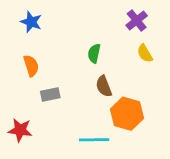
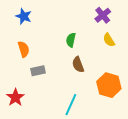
orange hexagon: (127, 114) -> (109, 85), moved
red star: (20, 130) -> (15, 97), turned 30
cyan line: (94, 140) -> (71, 105), turned -65

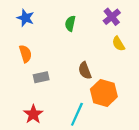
green semicircle: (71, 40) -> (70, 23), moved
orange hexagon: (109, 85) -> (104, 93), moved
red star: (15, 97) -> (33, 114), moved

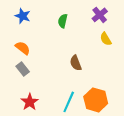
orange semicircle: (25, 54) -> (23, 48), turned -35
gray rectangle: (41, 77) -> (23, 69), moved, turned 64
orange hexagon: (104, 93) -> (96, 100), moved

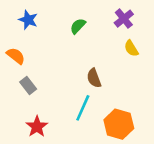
green semicircle: (63, 21) -> (78, 26), turned 32
orange semicircle: (23, 48) -> (16, 56), moved
cyan line: (69, 102) -> (83, 108), moved

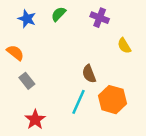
purple cross: (124, 19) -> (100, 18), moved, turned -30
green semicircle: (78, 26) -> (59, 14), moved
orange hexagon: (119, 124) -> (112, 100), moved

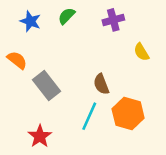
purple cross: (100, 18) -> (113, 20), turned -36
gray rectangle: (27, 81) -> (46, 85), moved, size x1.5

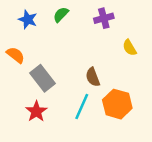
red star: (40, 136) -> (36, 111), moved

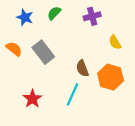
gray rectangle: (43, 78) -> (43, 52), moved
orange hexagon: (117, 104) -> (111, 77), moved

